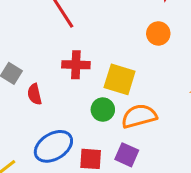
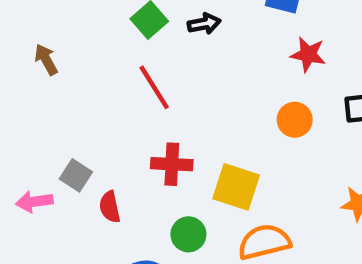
green circle: (103, 110) -> (188, 234), moved

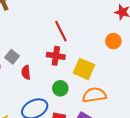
red line: (154, 87) -> (61, 31), moved

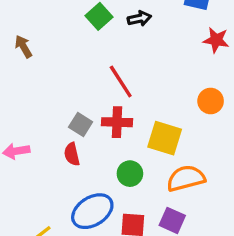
orange circle: (113, 41) -> (211, 101), moved
gray square: (12, 57) -> (81, 124), moved

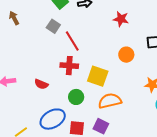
red star: (216, 40) -> (121, 19), moved
gray square: (81, 124) -> (53, 26), moved
red semicircle: (72, 154) -> (41, 84), turned -56

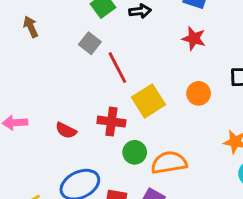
red cross: (69, 66) -> (111, 122), moved
yellow square: (98, 76) -> (148, 101), moved, turned 35
green circle: (76, 97) -> (135, 152), moved

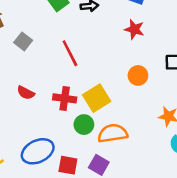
gray square: (90, 43) -> (23, 41), moved
yellow square: (148, 101) -> (97, 98), moved
red semicircle: (66, 130) -> (26, 93), moved

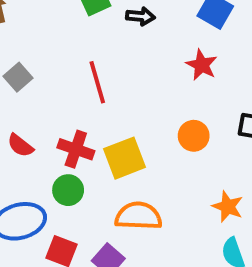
gray square: (23, 41) -> (18, 77), moved
red semicircle: (26, 93) -> (20, 145), moved
green circle: (84, 125) -> (68, 190), moved

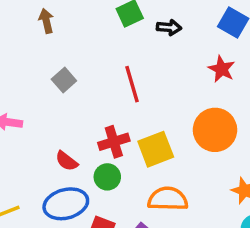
orange circle: (194, 136) -> (215, 130), size x1.6
red semicircle: (20, 145) -> (67, 161), moved
red cross: (76, 149) -> (114, 142), turned -36

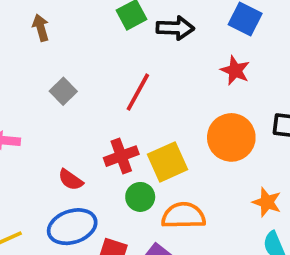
black arrow: (169, 27) -> (175, 28), size x1.4
red line: (132, 84) -> (138, 92), turned 48
green circle: (107, 177) -> (140, 197), moved

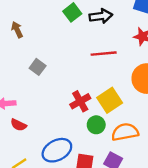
red line: (138, 92) -> (104, 54), moved, turned 65
red semicircle: (71, 180) -> (18, 125), moved

